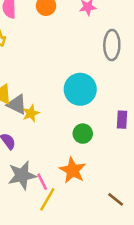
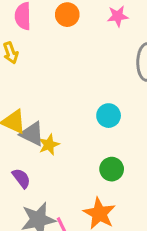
cyan circle: (80, 89) -> (109, 116), size x0.6

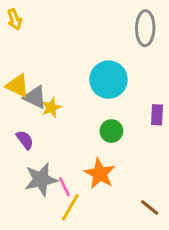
cyan circle: (109, 116) -> (108, 80), size x1.6

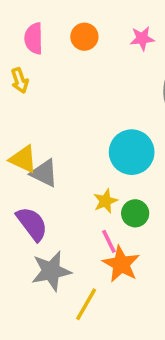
yellow star: (51, 108) -> (105, 201), moved
purple semicircle: (25, 140) -> (32, 224), size x1.5
pink line: (64, 187) -> (109, 241), moved

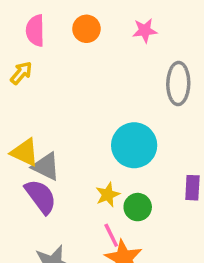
yellow arrow: (20, 80) -> (21, 73), turned -120
purple semicircle: (32, 224) -> (41, 196), moved

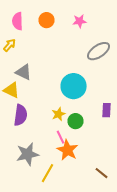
gray ellipse: (178, 84) -> (98, 51), turned 55
gray triangle: (46, 166) -> (24, 72), moved
purple semicircle: (41, 196) -> (20, 115), turned 45

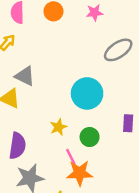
yellow star: (58, 114) -> (58, 127), moved
purple semicircle: (20, 115) -> (17, 146), moved
orange star: (68, 150) -> (80, 173), turned -30

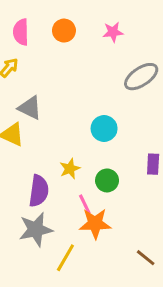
cyan circle: (87, 93) -> (104, 129), size x0.7
purple semicircle: (17, 146) -> (39, 191), moved

